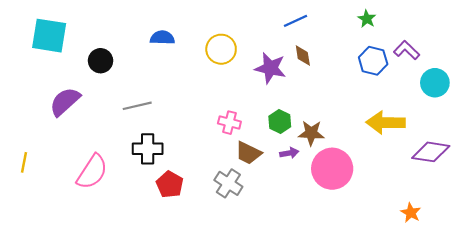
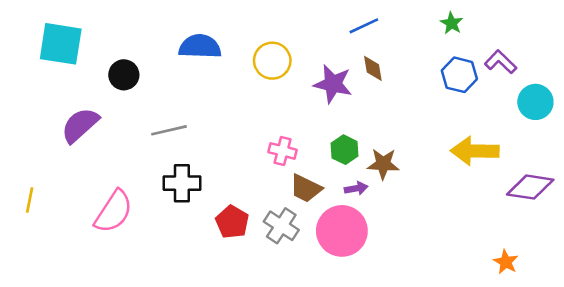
blue semicircle: (162, 38) -> (200, 46), size x1.4
pink circle: (332, 169) -> (342, 231), moved
red pentagon: (170, 184) -> (232, 222), moved

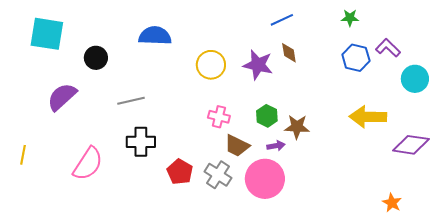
green star: (452, 23) -> (350, 18), turned -30
yellow circle: (272, 61) -> (211, 65), moved

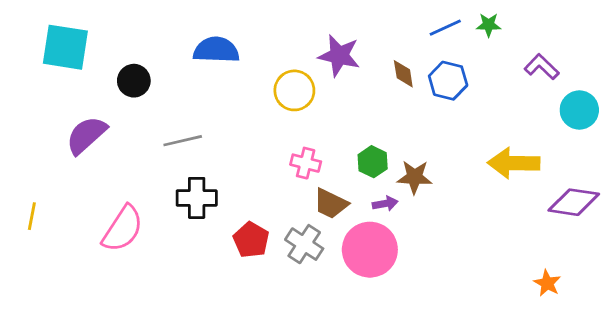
blue line: (282, 20) -> (445, 28), moved
blue hexagon: (356, 58) -> (448, 81), moved
purple star: (258, 65) -> (339, 56), moved

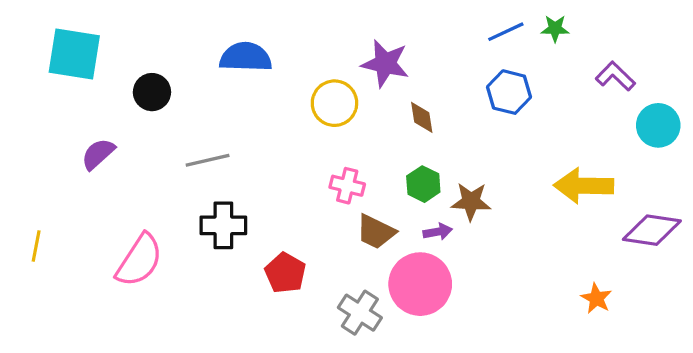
brown diamond: (403, 74) -> (422, 117), moved
purple semicircle: (86, 135) -> (98, 154), size x0.7
gray cross: (304, 244) -> (360, 313), moved
orange star: (547, 283) -> (596, 298), moved

